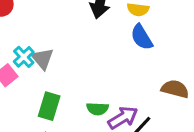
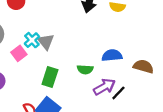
blue semicircle: (142, 37) -> (112, 55), moved, turned 114
green semicircle: (97, 109) -> (85, 69), moved

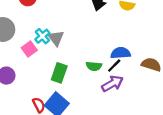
black line: (118, 93) -> (114, 66), moved

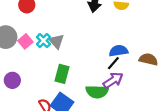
pink square: (29, 49) -> (25, 41), moved
green semicircle: (94, 66) -> (97, 92), moved, size x1.5

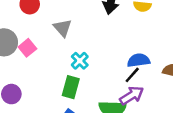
cyan cross: (43, 41) -> (80, 61), moved
gray triangle: (56, 41) -> (63, 28), moved

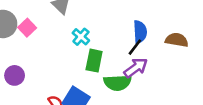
blue semicircle: (138, 60) -> (140, 32), turned 100
green rectangle: (71, 87) -> (94, 61), moved

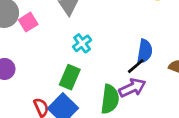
green rectangle: (94, 61) -> (70, 77), moved
green semicircle: (117, 83) -> (110, 99), turned -92

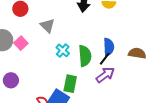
green rectangle: (70, 77) -> (70, 84), moved
green semicircle: (110, 99) -> (85, 56), moved

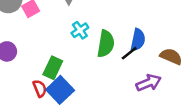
purple arrow: (105, 75) -> (149, 83), moved
green rectangle: (70, 84) -> (53, 68), moved

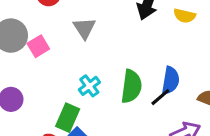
cyan cross: (80, 30) -> (89, 86), moved

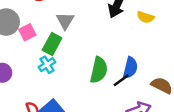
cyan cross: (89, 86) -> (47, 65), moved
green rectangle: (68, 118) -> (52, 44), moved

